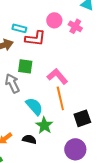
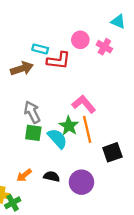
green square: (25, 66) -> (33, 133), moved
green star: (44, 125) -> (69, 126), moved
purple circle: (75, 149) -> (81, 182), moved

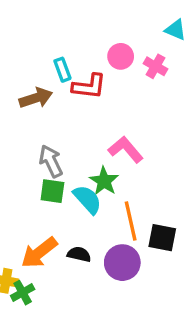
cyan rectangle: (40, 49) -> (62, 70), turned 56
orange line: (87, 129) -> (131, 221), moved
black square: (112, 152) -> (162, 238), moved, turned 30
orange arrow: (24, 175) -> (39, 253), size x1.6

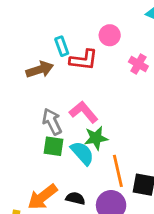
pink cross: (156, 66) -> (138, 64), moved
pink L-shape: (126, 149) -> (84, 112), moved
green star: (104, 181) -> (96, 138), turned 30

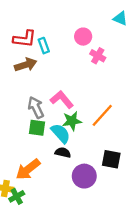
red L-shape: (84, 60) -> (25, 39), moved
pink cross: (138, 64) -> (98, 56), moved
orange line: (118, 171) -> (102, 115), moved, turned 55
black semicircle: (75, 198) -> (63, 152), moved

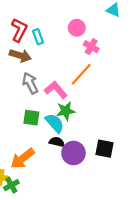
red L-shape: (25, 39) -> (19, 30), turned -70
brown arrow: (26, 65) -> (20, 55), turned 35
gray arrow: (36, 107) -> (30, 83), moved
orange line: (102, 115) -> (81, 74), moved
purple circle: (84, 176) -> (73, 153), moved

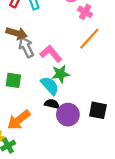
brown arrow: (20, 55) -> (17, 33), moved
orange line: (81, 74) -> (89, 39), moved
green square: (31, 118) -> (13, 80), moved

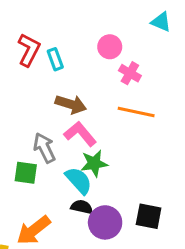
brown arrow: (17, 33) -> (71, 104), moved
orange line: (89, 39) -> (136, 112), turned 60
gray arrow: (26, 47) -> (44, 148), moved

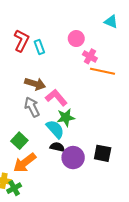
brown arrow: (71, 104) -> (35, 84), moved
orange line: (136, 112) -> (103, 71), moved
green square: (26, 173) -> (19, 141), moved, turned 35

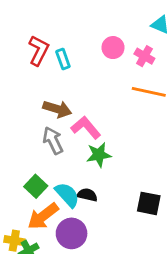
pink cross: (90, 56) -> (144, 56), moved
cyan semicircle: (55, 129) -> (67, 195), moved
purple circle: (73, 158) -> (72, 233), moved

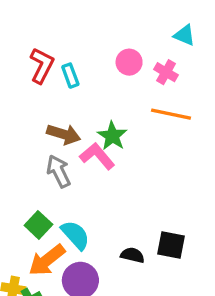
green star: (99, 155) -> (112, 136), moved, turned -30
black semicircle: (87, 195) -> (132, 255), moved

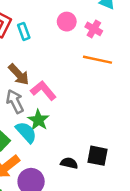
brown arrow: (64, 134) -> (19, 74), turned 30
green star: (112, 136) -> (38, 120), moved
cyan semicircle: (75, 235) -> (26, 132), moved

